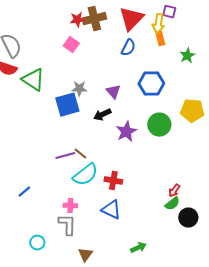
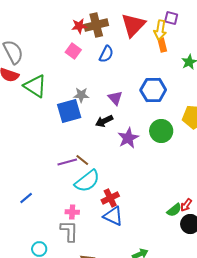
blue semicircle: (128, 48) -> (106, 54), moved
red cross: (113, 181) -> (110, 198), moved, turned -36
red arrow: (174, 191) -> (186, 205), moved

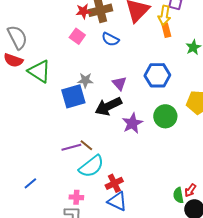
blue semicircle: (106, 54) -> (110, 39), turned 90
black arrow: (104, 121) -> (108, 106), size x1.5
green semicircle: (174, 210) -> (178, 195), turned 119

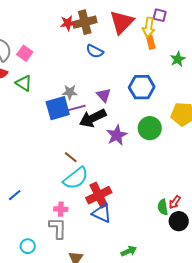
pink square: (77, 36) -> (25, 53), moved
green triangle: (39, 71) -> (24, 83), size x0.7
purple line: (71, 147) -> (76, 108), moved
red cross: (114, 183) -> (99, 195), size x1.4

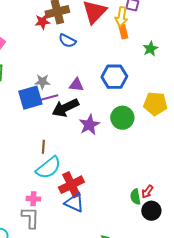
red star: (68, 23) -> (42, 22), moved
purple triangle: (104, 95) -> (76, 85), turned -42
brown line: (71, 157) -> (43, 147), turned 56

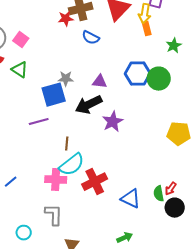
purple line: (48, 98) -> (39, 122), moved
yellow pentagon: (155, 104) -> (179, 134), moved
green circle: (122, 118) -> (159, 79), moved
pink cross: (33, 199) -> (56, 180), moved, size x1.5
blue triangle: (74, 203) -> (131, 199), moved

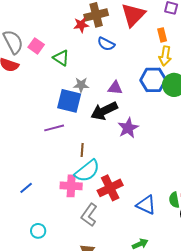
yellow arrow: (145, 14) -> (165, 56), moved
green triangle: (20, 70) -> (61, 58), moved
blue square: (54, 95) -> (69, 101), turned 30
gray L-shape: (54, 215) -> (89, 215), moved, turned -145
cyan circle: (24, 233) -> (38, 231), moved

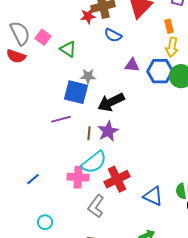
purple triangle: (115, 88) -> (132, 65), moved
purple star: (128, 128) -> (108, 131), moved
brown line: (82, 150) -> (89, 133), moved

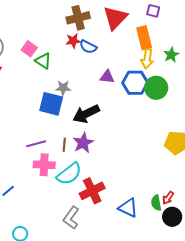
red star: (88, 16) -> (73, 41), moved
orange rectangle: (169, 26) -> (144, 38), size x1.6
pink square: (43, 37) -> (29, 49), moved
purple line: (61, 119) -> (36, 144), moved
pink cross: (78, 177) -> (44, 165), moved

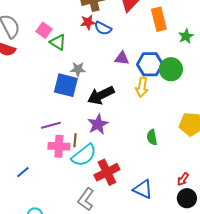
yellow arrow: (147, 59) -> (142, 87), moved
brown line: (64, 145) -> (75, 140), moved
green semicircle: (156, 203) -> (152, 137), moved

